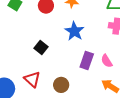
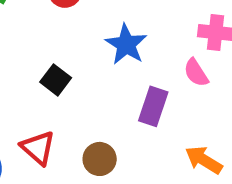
pink semicircle: (107, 61) -> (196, 73), moved

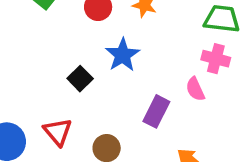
blue star: (126, 44) -> (123, 55), moved

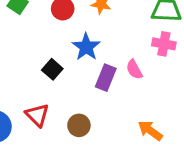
pink semicircle: (195, 89) -> (134, 69), moved
purple rectangle: (156, 111) -> (106, 78), moved

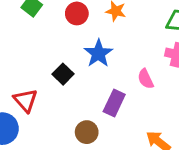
purple rectangle: (106, 78) -> (114, 103), moved
red triangle: (37, 115) -> (25, 100), moved

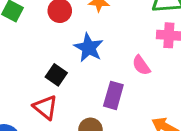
red triangle: (25, 100) -> (45, 107), moved

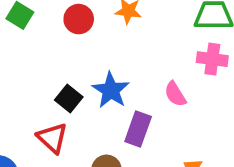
blue star: (89, 48) -> (111, 90), moved

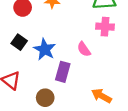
black square: (69, 98) -> (19, 42), moved

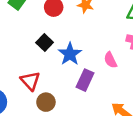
brown circle: (45, 98) -> (46, 102), moved

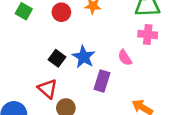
black square: (45, 42) -> (57, 58), moved

